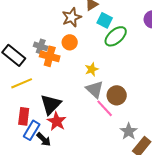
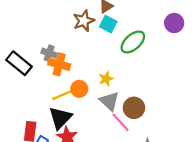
cyan square: (105, 20) -> (108, 24), moved
orange circle: (70, 42) -> (79, 89), moved
yellow line: (22, 83) -> (64, 94), moved

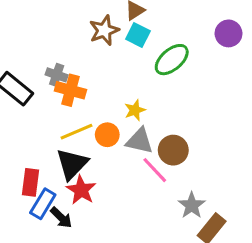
orange circle: (79, 89) -> (107, 135), moved
gray triangle: (109, 101) -> (139, 141), turned -30

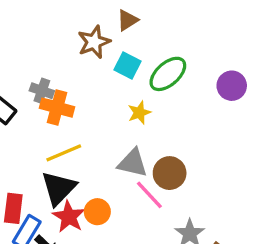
purple circle: (228, 33) -> (232, 86), moved
cyan square: (138, 35) -> (128, 66), moved
yellow star: (135, 110) -> (139, 113), moved
orange circle: (107, 135) -> (97, 212), moved

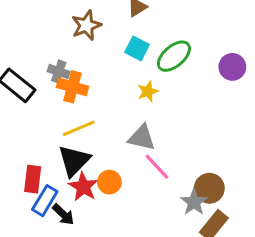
brown star: (94, 42) -> (86, 25), moved
brown circle: (170, 173) -> (209, 188), moved

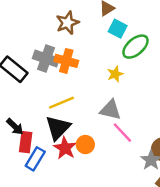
cyan square: (137, 48) -> (118, 29), moved
gray cross: (59, 71) -> (46, 59), size x1.5
orange cross: (73, 87) -> (66, 61), moved
black arrow: (63, 214) -> (15, 127), moved

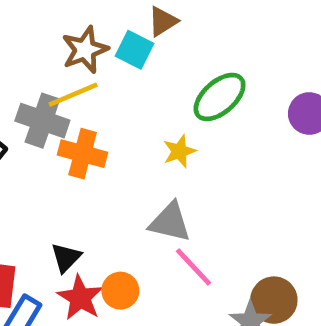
cyan square: (118, 29) -> (135, 50), moved
orange cross: (66, 61) -> (83, 154), moved
yellow line: (61, 103) -> (73, 95), moved
black triangle: (58, 128) -> (66, 258), size x0.6

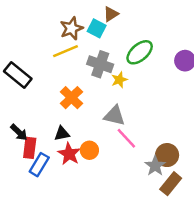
gray cross: (42, 121) -> (100, 64), moved
orange cross: (83, 154) -> (71, 98), moved, turned 30
black triangle: (66, 258) -> (62, 134), turned 35

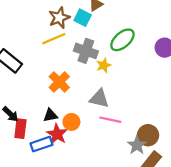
pink line: (126, 138) -> (110, 120), turned -35
orange circle: (89, 150) -> (71, 122), moved
blue rectangle: (39, 165) -> (42, 144), moved, turned 40

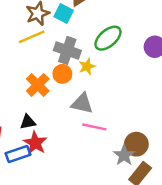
orange circle: (71, 122) -> (62, 74), moved

